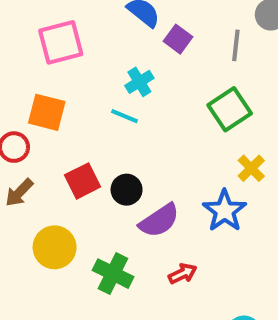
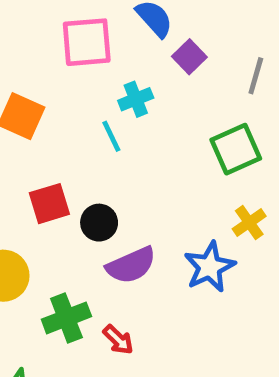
pink square: (61, 42) -> (87, 42), moved
cyan line: (124, 116) -> (111, 136), turned 32
green cross: (113, 274) -> (66, 318), turned 33
red arrow: (183, 274) -> (118, 340), moved, turned 60

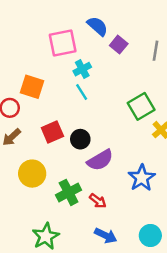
cyan cross: (136, 99) -> (82, 69), moved
green square: (236, 149) -> (141, 106), moved
blue star: (210, 267) -> (142, 178), moved

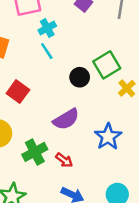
red square: (52, 132) -> (18, 92), turned -30
black circle: (80, 139) -> (80, 77), moved

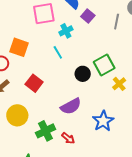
cyan cross: (47, 28) -> (66, 31), moved

